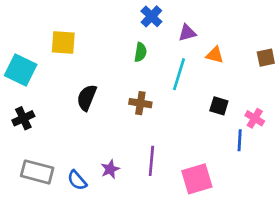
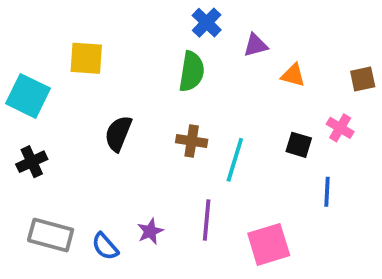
green semicircle: (140, 52) -> (192, 71), size x1.5
cyan line: (179, 74) -> (235, 160), moved
pink cross: (255, 118) -> (340, 128), moved

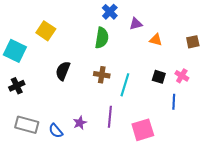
yellow square: (86, 58) -> (46, 31), turned 30
pink cross: (340, 128) -> (182, 76), moved

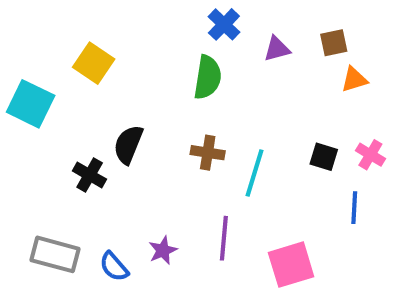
orange triangle: (156, 40) -> (354, 79), moved, turned -32
brown square: (193, 42) -> (334, 43), moved
black cross: (17, 86) -> (90, 175), moved, turned -35

